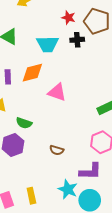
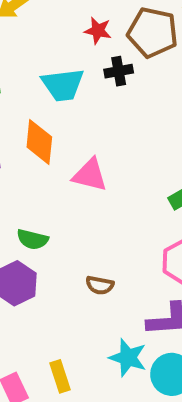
orange diamond: (32, 73) -> (39, 142), turned -65

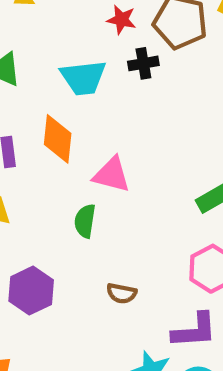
green semicircle: (32, 239) -> (85, 221), moved, turned 84

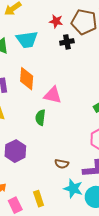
cyan trapezoid: (83, 78) -> (27, 40), moved
brown semicircle: (121, 293) -> (62, 164), moved

